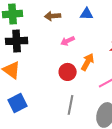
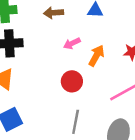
orange arrow: (88, 62) -> (96, 56), moved

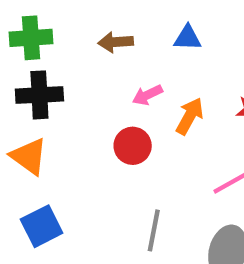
red circle: (72, 81) -> (133, 146), moved

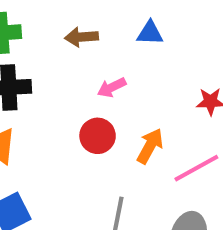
orange arrow: (190, 116) -> (150, 146), moved

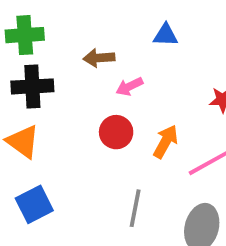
brown arrow: (81, 37) -> (99, 58), moved

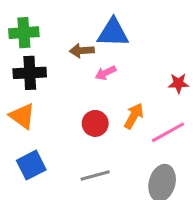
blue triangle: (166, 35) -> (113, 33), moved, size x1.6
red circle: (116, 132) -> (95, 123), moved
gray line: (135, 208) -> (95, 175), moved, turned 64

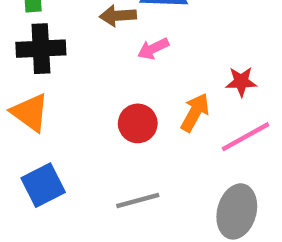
red star: (178, 83) -> (241, 82), moved

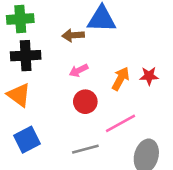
pink arrow: (153, 49) -> (79, 70), moved
orange arrow: (195, 112) -> (121, 79), moved
pink line: (246, 137) -> (121, 123), moved

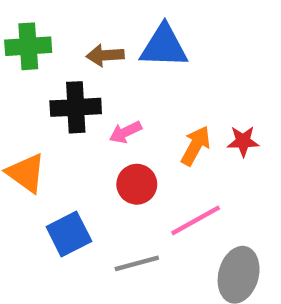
brown arrow: (73, 35) -> (105, 55), moved
black cross: (26, 56) -> (76, 107), moved
blue square: (27, 140) -> (69, 234), moved

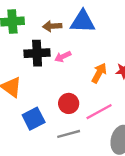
pink arrow: (125, 132) -> (63, 57), moved
red circle: (137, 184) -> (69, 103), moved

